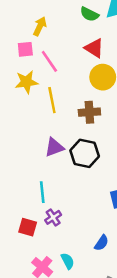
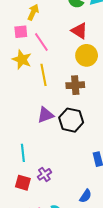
yellow star: (27, 82) -> (22, 59), turned 30
cyan line: (42, 192) -> (23, 153), moved

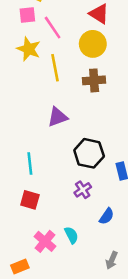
yellow circle: (87, 55) -> (93, 44), moved
black hexagon: (71, 120) -> (89, 153), moved
purple cross: (44, 174) -> (83, 190), moved

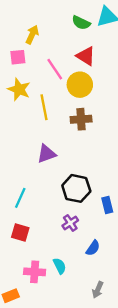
pink line: (53, 28) -> (55, 69), moved
cyan line: (30, 163) -> (20, 198), turned 30
pink cross: (45, 241) -> (35, 272), turned -36

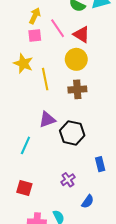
pink square: (18, 57) -> (35, 35), moved
pink line: (55, 69) -> (58, 28), moved
black hexagon: (76, 188) -> (72, 133), moved
cyan line: (20, 198) -> (25, 145), moved

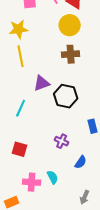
yellow star: (23, 63) -> (19, 29), turned -30
yellow line: (45, 79) -> (21, 56), moved
purple cross: (68, 180) -> (62, 141), turned -32

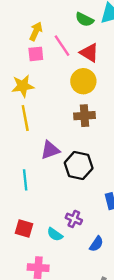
cyan line: (21, 108) -> (25, 180), turned -30
cyan semicircle: (53, 177) -> (55, 234), moved, turned 152

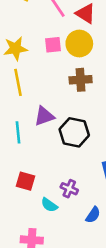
pink square: (36, 54) -> (53, 45), moved
cyan line: (25, 180) -> (18, 132), moved
red square: (24, 228) -> (25, 181), moved

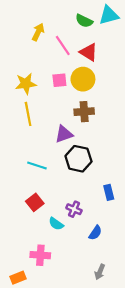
purple triangle: (44, 116) -> (64, 134), moved
cyan line: (18, 132) -> (37, 165), moved, turned -66
red square: (25, 181) -> (35, 202), turned 36

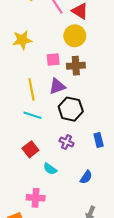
pink square: (59, 80) -> (53, 60), moved
yellow line: (28, 114) -> (31, 89), moved
purple cross: (74, 209) -> (67, 142), moved

